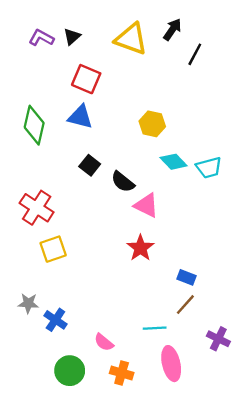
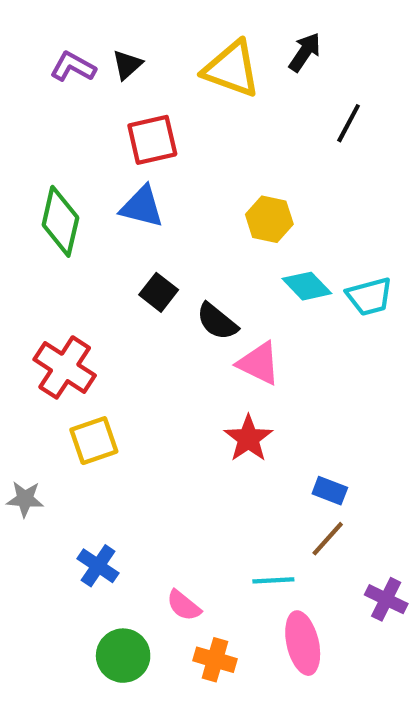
black line: (195, 54) -> (349, 123), moved
red square: (86, 79) -> (152, 140), turned -36
gray star: (28, 303) -> (25, 499), moved

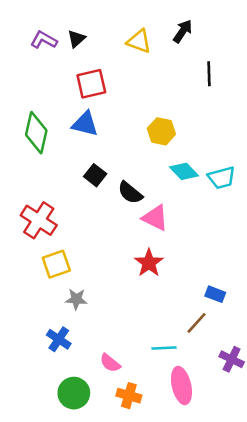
yellow triangle: (232, 69) -> (139, 41), size x0.7
black line: (349, 123) -> (209, 74), turned -30
blue rectangle: (330, 491) -> (215, 294), moved
gray star: (25, 499) -> (76, 299), moved

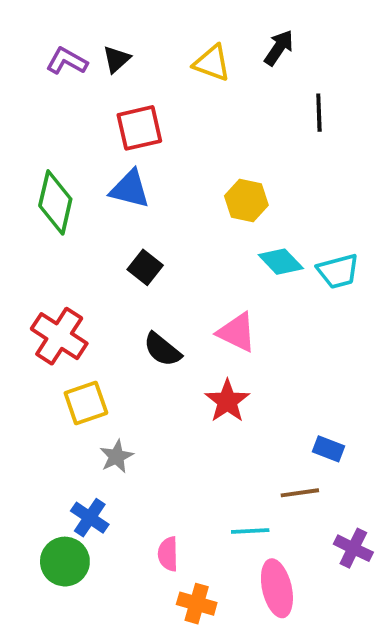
black semicircle: (130, 193) -> (162, 350), moved
gray star: (76, 299) -> (116, 456), turned -30
brown line: (196, 323) -> (300, 493), turned 40
pink semicircle: (110, 363) -> (168, 554), turned 50
green circle: (74, 393) -> (65, 562), moved

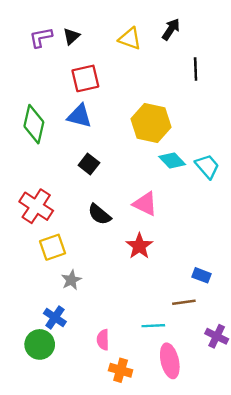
purple L-shape: (67, 61) -> (41, 37), turned -40
yellow hexagon: (246, 201) -> (151, 123), size x1.5
cyan trapezoid: (338, 271) -> (207, 166), turned -116

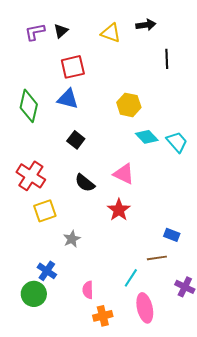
black arrow: (171, 29) -> (146, 25), turned 48
yellow hexagon: (151, 123) -> (129, 105), size x0.7
gray star: (71, 280) -> (72, 239), moved
cyan line: (153, 326) -> (131, 278), turned -54
orange cross: (121, 370) -> (103, 316), turned -30

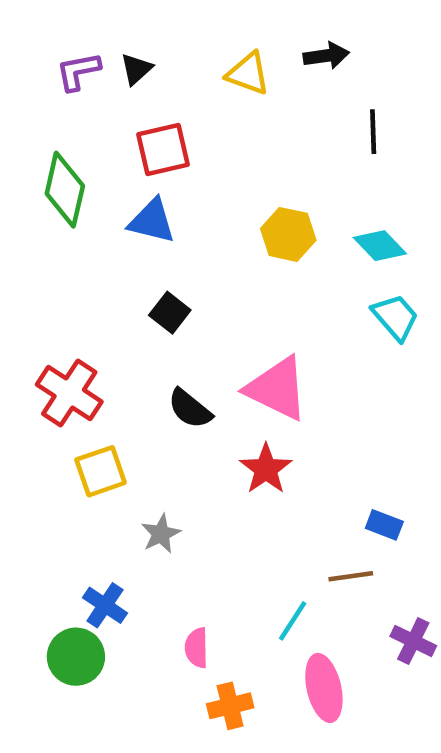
green diamond: (29, 106) -> (65, 190), moved
cyan diamond: (147, 137) -> (380, 246), moved
pink triangle: (124, 174) -> (277, 389), size x1.4

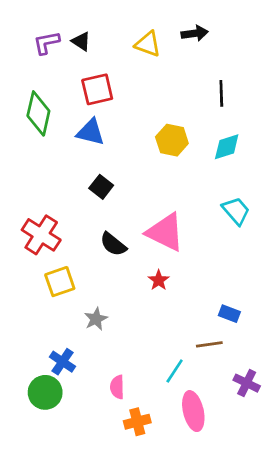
black triangle: (136, 69) -> (81, 41), turned -45
black line: (373, 132) -> (221, 93), moved
cyan diamond: (380, 246) -> (227, 147), turned -64
cyan trapezoid: (395, 317) -> (236, 211), moved
red star: (266, 469) -> (159, 280), size x0.7

